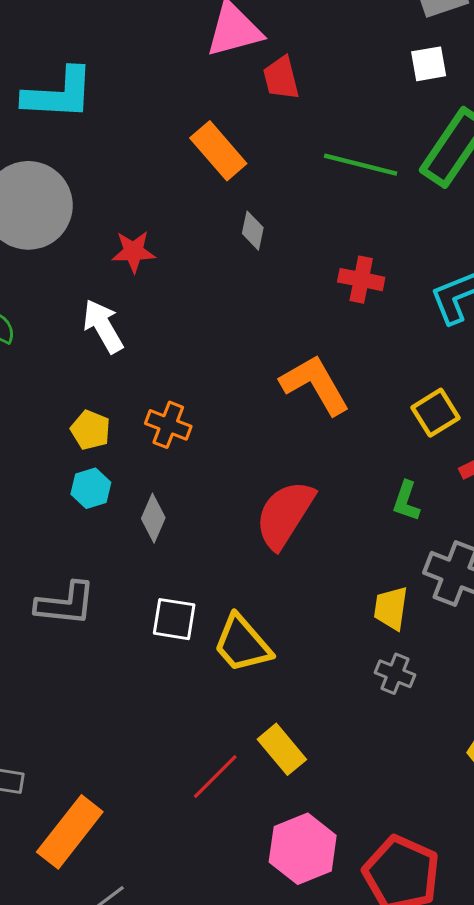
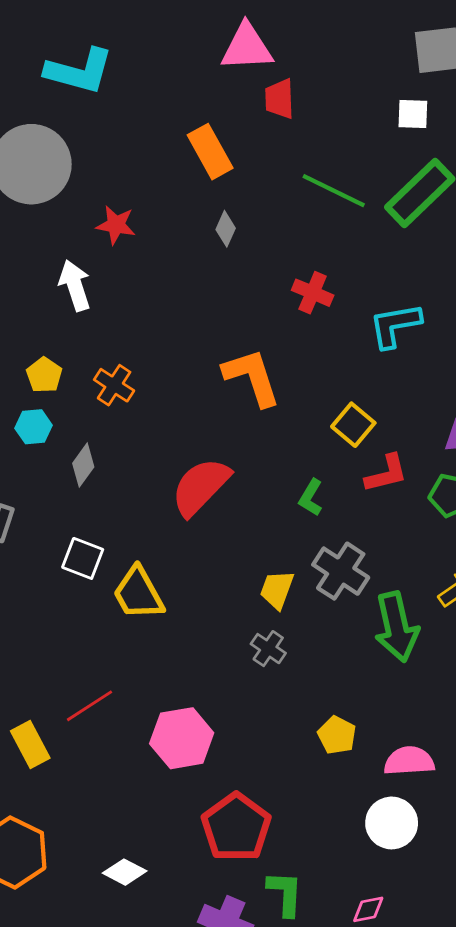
yellow square: (435, 413) -> (353, 425), turned -30
yellow rectangle: (282, 749) -> (30, 744), moved
pink hexagon: (303, 849) -> (182, 738), moved

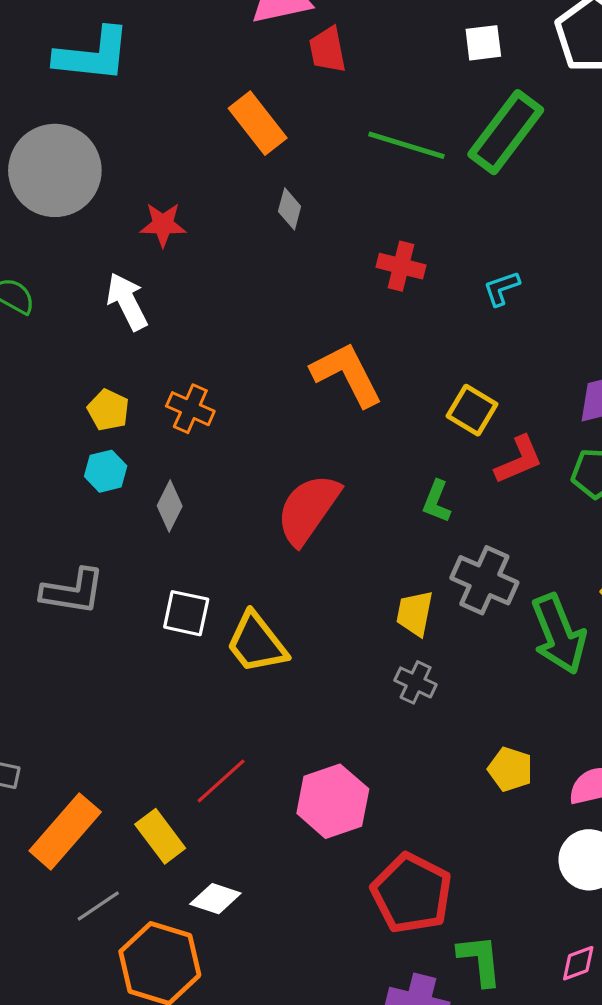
cyan L-shape: (395, 325) -> (502, 288), size x0.6
white diamond: (125, 872) -> (215, 899), moved

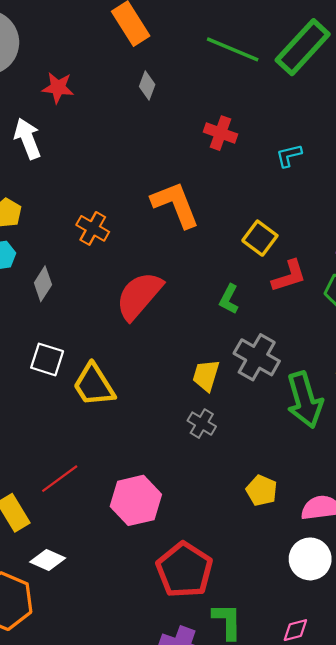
orange cross: (190, 409) -> (93, 228), moved

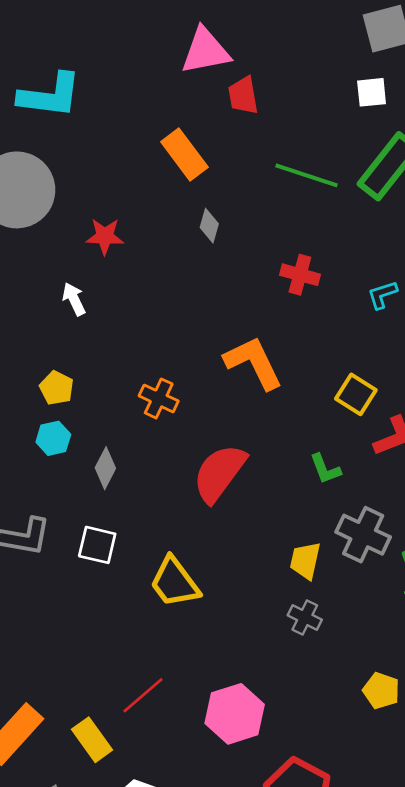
white arrow: (28, 139) -> (74, 299), size x0.7
green L-shape: (229, 299) -> (325, 469), turned -44
white square: (47, 359) -> (97, 545), moved

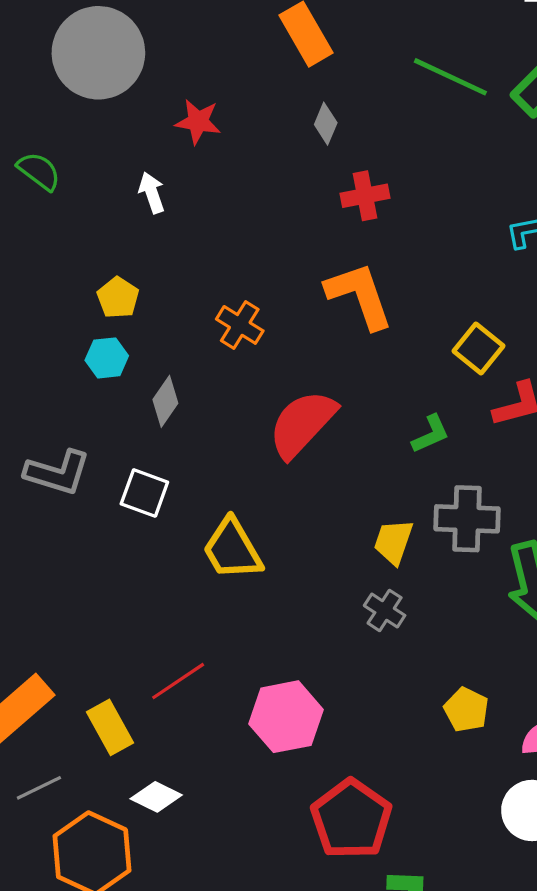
red cross: (300, 275) -> (365, 196), moved, turned -33
green L-shape: (325, 469) -> (431, 434), turned -100
gray cross: (363, 535) -> (467, 519), turned -30

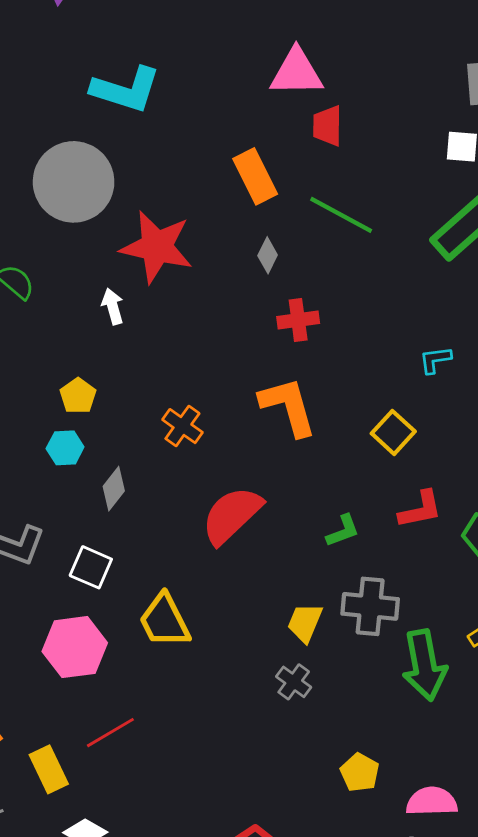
green line: (450, 77) -> (341, 215), moved
red star: (198, 121) -> (157, 247), size x1.8
yellow square: (478, 348) -> (393, 432), moved
pink hexagon: (286, 717) -> (75, 647), moved

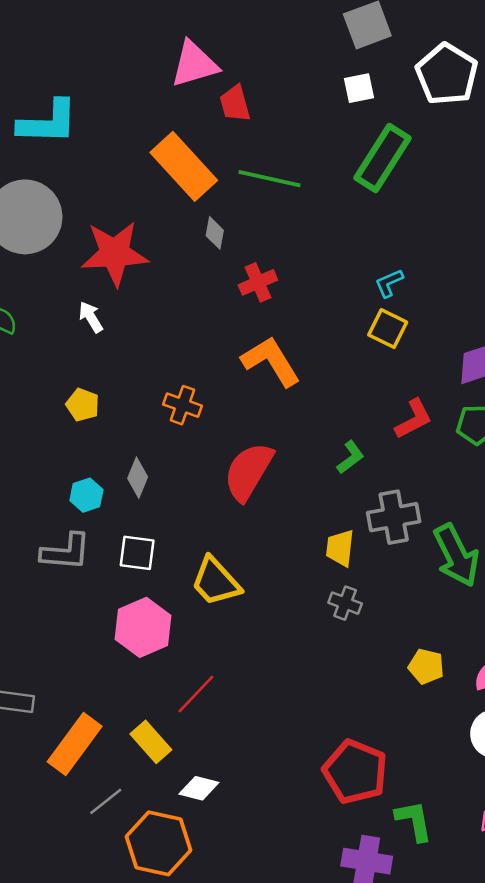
orange rectangle: (255, 176) -> (184, 166), size x1.4
yellow square: (393, 432) -> (388, 329), moved
cyan hexagon: (65, 448) -> (86, 495), moved

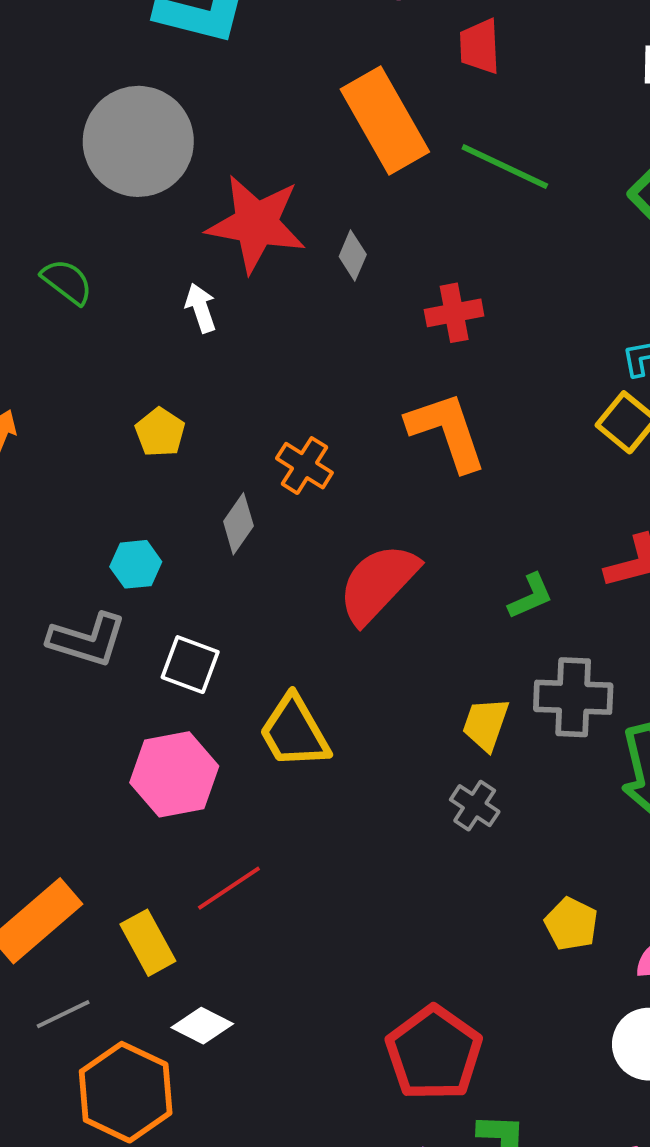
gray diamond: (215, 233) -> (353, 255), moved
gray diamond: (138, 478) -> (238, 524), moved

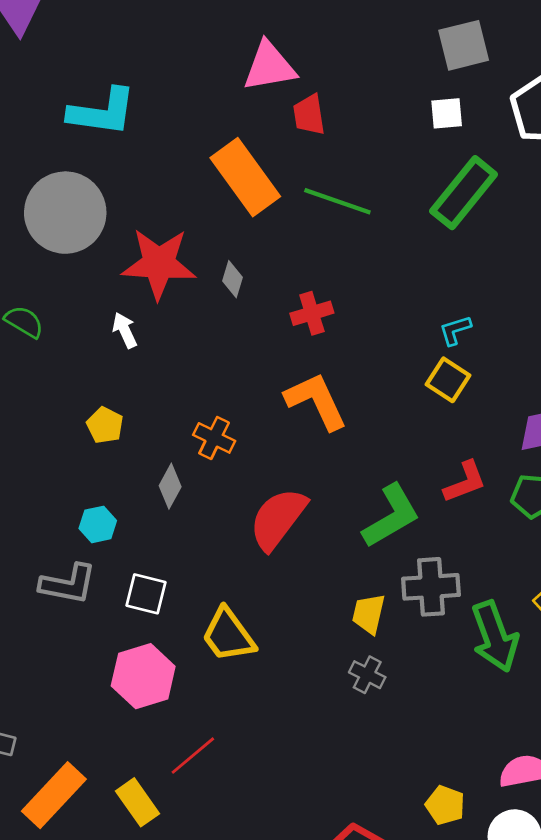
green L-shape: (530, 596) -> (391, 516), size x1.8
yellow pentagon: (571, 924) -> (445, 805), moved

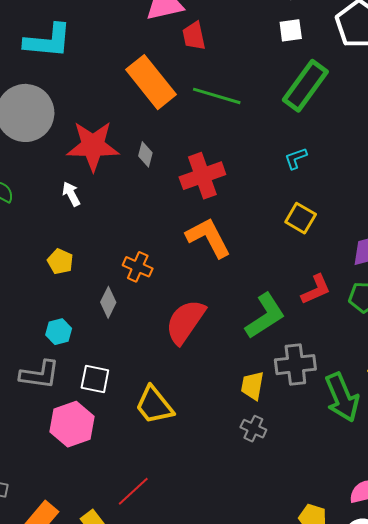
red cross: (312, 313) -> (202, 176), size x1.5
cyan L-shape: (455, 330) -> (296, 158), moved
pink hexagon: (143, 676) -> (72, 424), moved

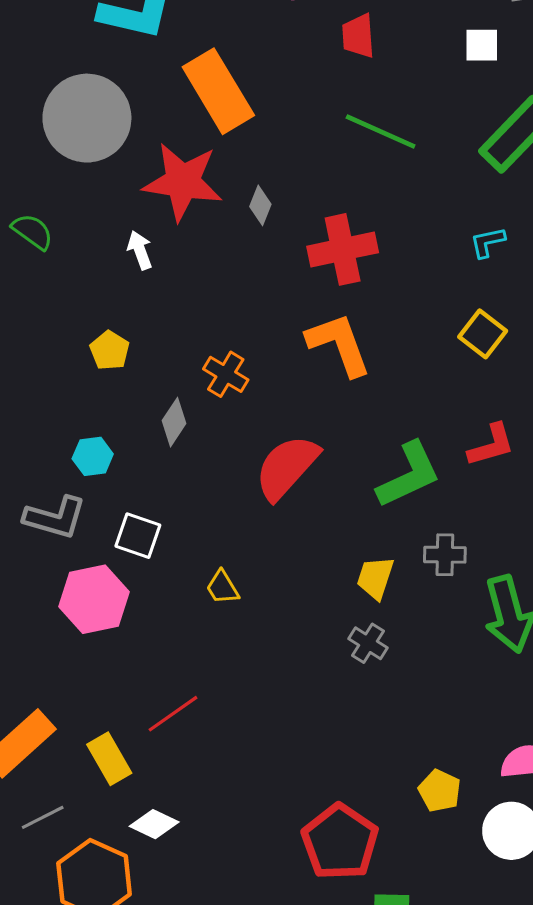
white square: (291, 30) -> (482, 45), moved
orange rectangle: (151, 82) -> (218, 91), moved
gray cross: (295, 365) -> (445, 555), size x0.7
yellow trapezoid: (154, 405) -> (222, 587), size x0.6

